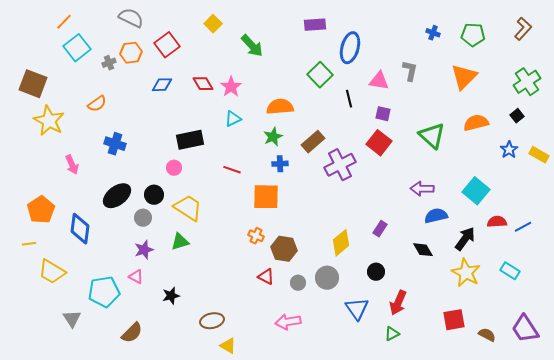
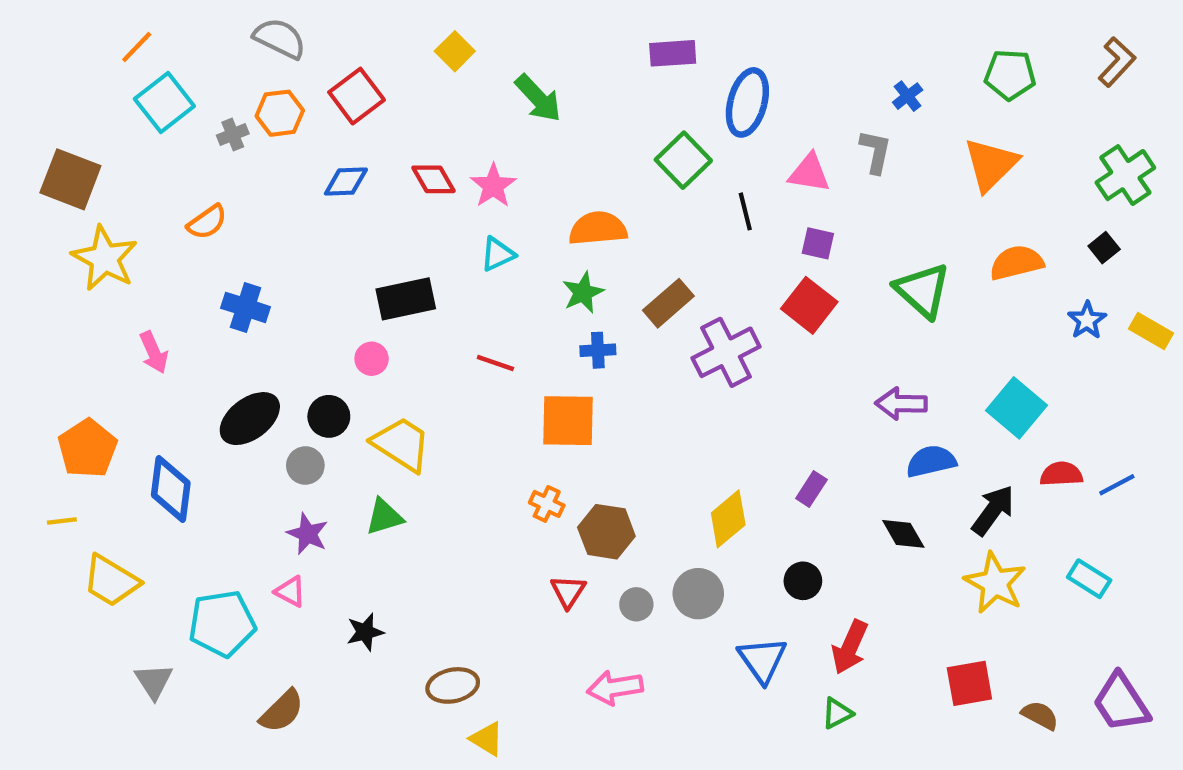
blue cross: (433, 33) -> (908, 96), moved, turned 32
purple star: (144, 250) -> (307, 534), turned -30
red triangle: (266, 277) -> (568, 592), turned 36

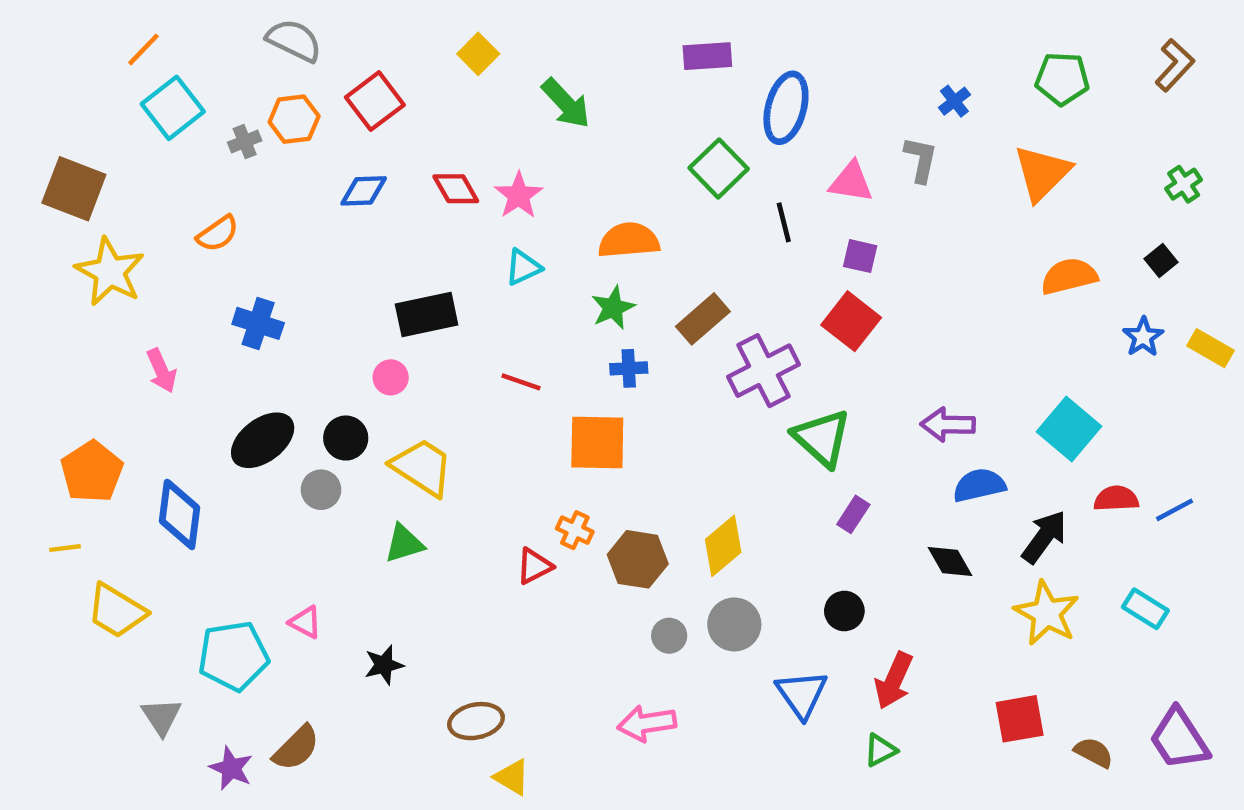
green cross: (1125, 175) -> (1184, 184), size x0.6
green triangle: (923, 290) -> (822, 438), moved
yellow diamond: (728, 519) -> (723, 546), moved
purple star: (307, 534) -> (231, 768), moved
red triangle: (568, 592) -> (534, 566), moved, turned 30

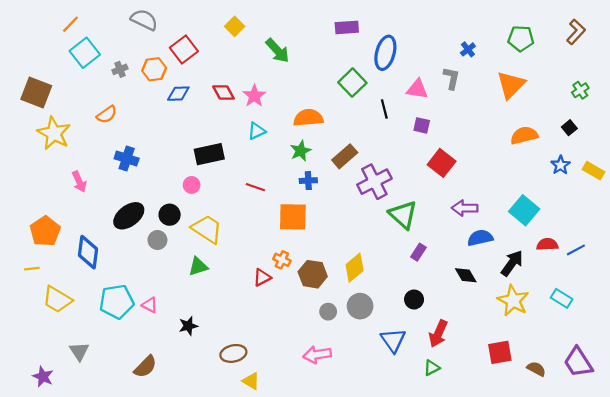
orange hexagon: (294, 119) -> (154, 69), moved
red square: (851, 321) -> (442, 163), moved
cyan pentagon: (233, 656) -> (117, 302), moved
purple star: (231, 768) -> (43, 377), moved

